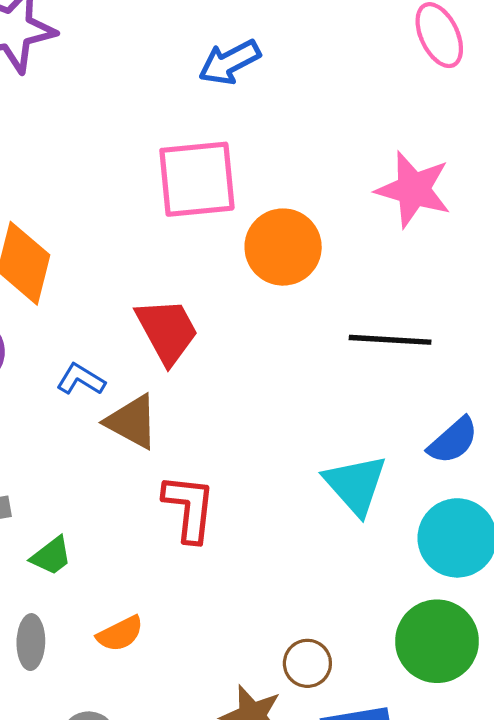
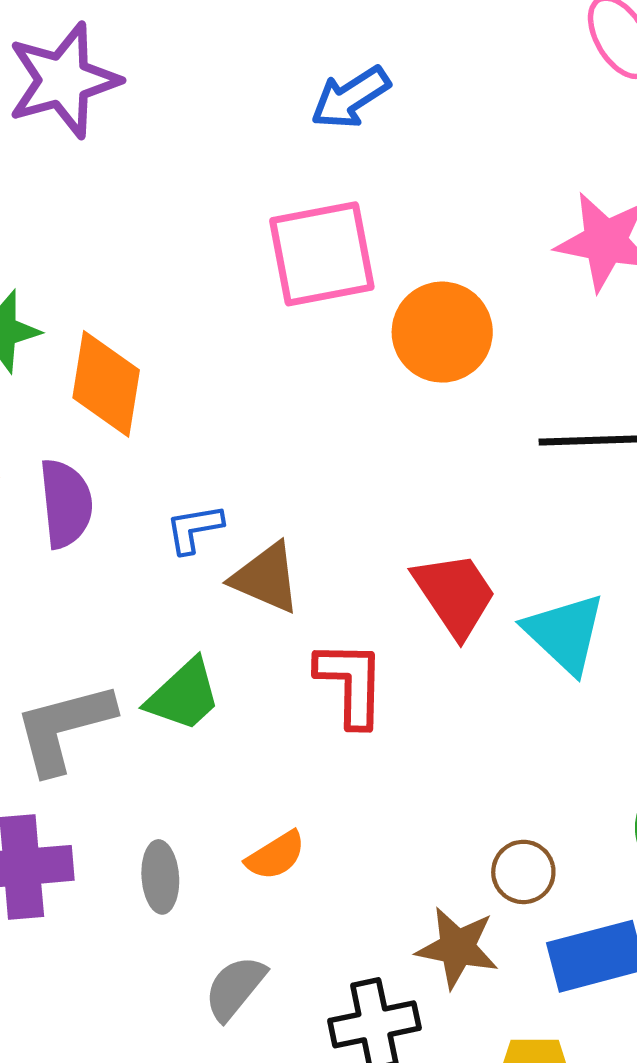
red trapezoid: (167, 331) -> (455, 594), moved
blue L-shape: (81, 379) -> (194, 529), turned -36
green trapezoid: (51, 556) -> (184, 695), moved, size x1.4

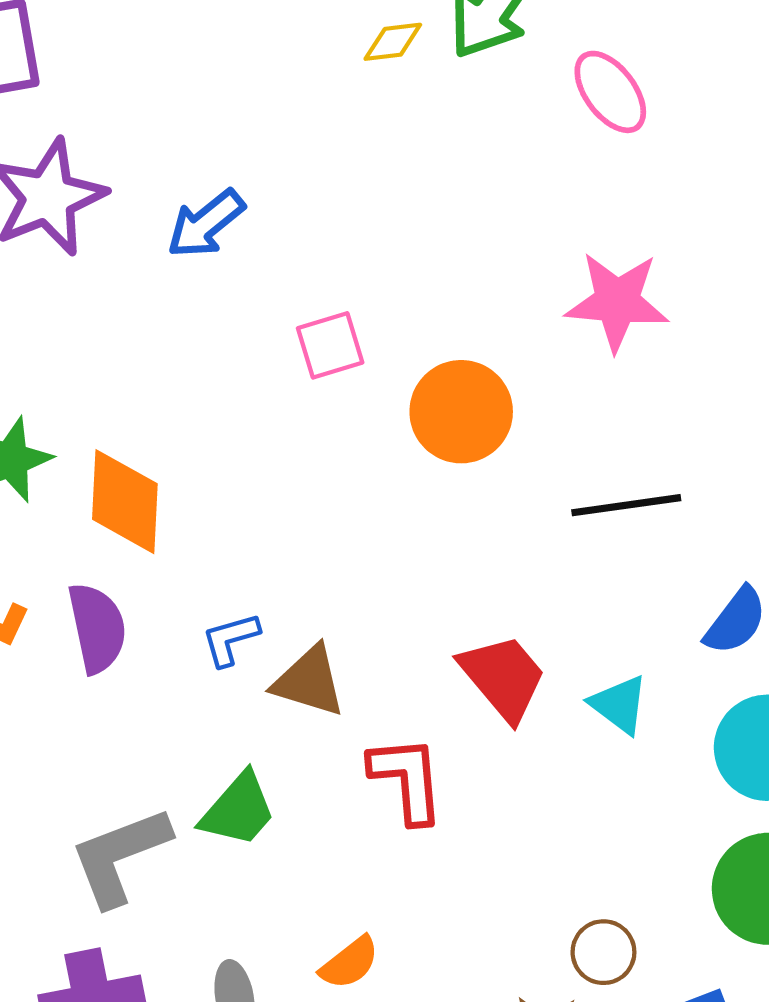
blue arrow: (350, 98) -> (206, 224), moved
pink square: (322, 254) -> (330, 345), size x0.6
cyan triangle: (565, 633) -> (619, 705), size x0.7

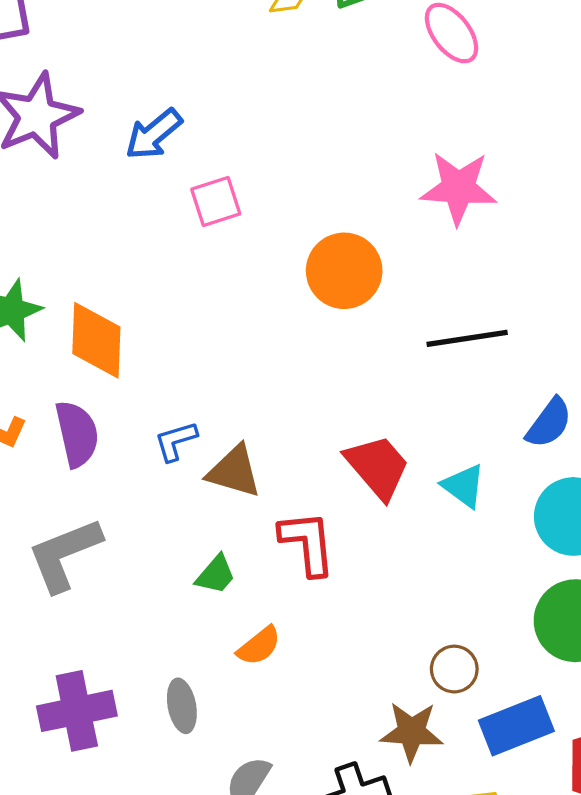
pink square: (330, 345) -> (216, 202), moved
green trapezoid: (238, 810) -> (216, 575), moved, size x0.7
gray L-shape: (120, 856) -> (64, 554), moved
orange semicircle: (350, 963) -> (259, 646), moved

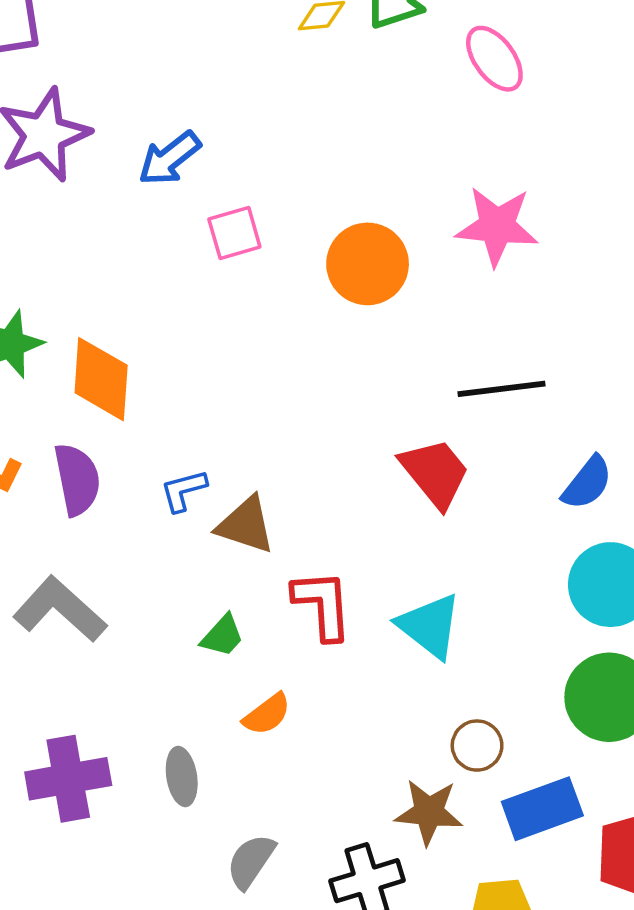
orange circle: (344, 271) -> (368, 264), moved
red trapezoid: (378, 467) -> (435, 473), moved
cyan triangle: (464, 486) -> (430, 626), moved, size x1.4
gray L-shape: (64, 554) -> (60, 609), turned 62

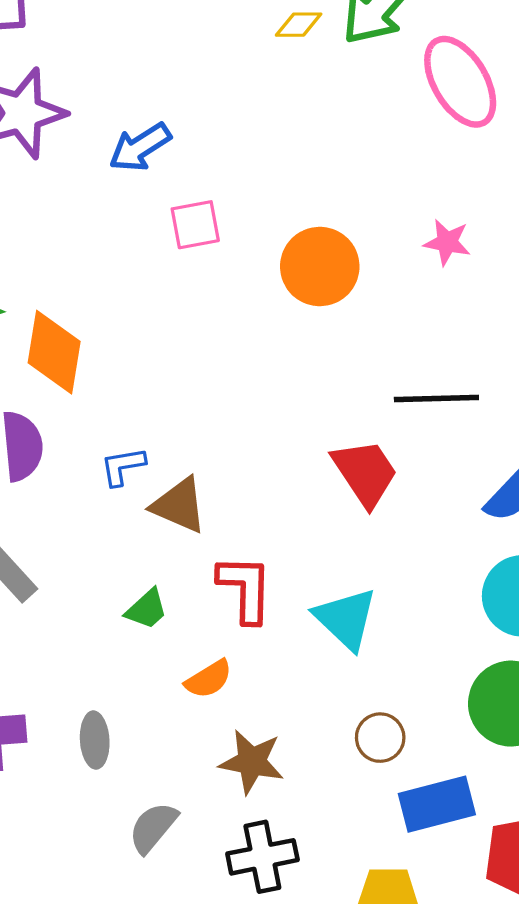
pink ellipse: (494, 59) -> (460, 82), size x1.4
pink star: (497, 226) -> (447, 242), size x0.6
orange semicircle: (267, 714) -> (209, 679), moved
brown star: (429, 812) -> (252, 762), moved

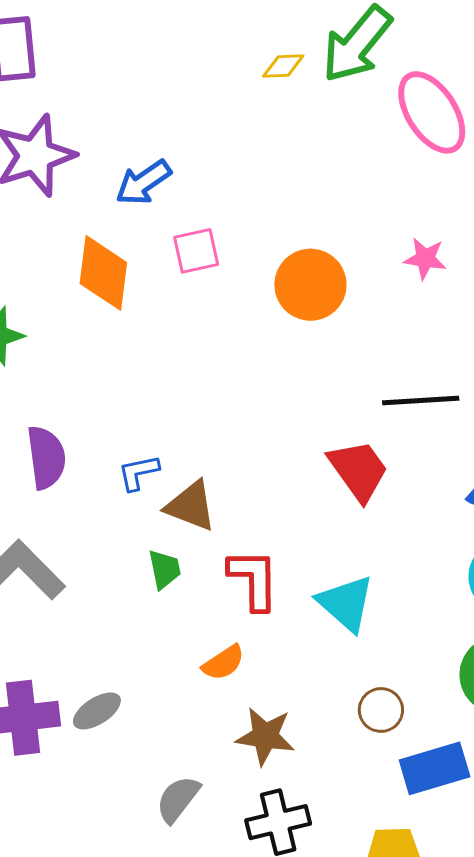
orange diamond: (54, 352) -> (103, 273), moved
green trapezoid: (147, 609) -> (164, 569), moved, turned -57
gray ellipse: (95, 740) -> (97, 711), moved, turned 63

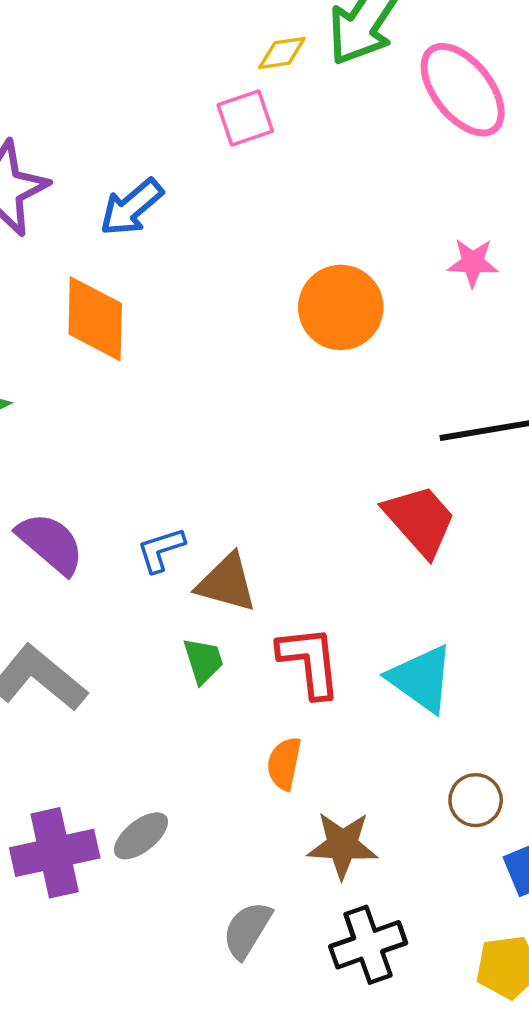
pink square: (196, 251) -> (245, 118), moved
purple semicircle: (46, 457) -> (50, 543), turned -36
orange semicircle: (223, 663) -> (284, 763), turned 141

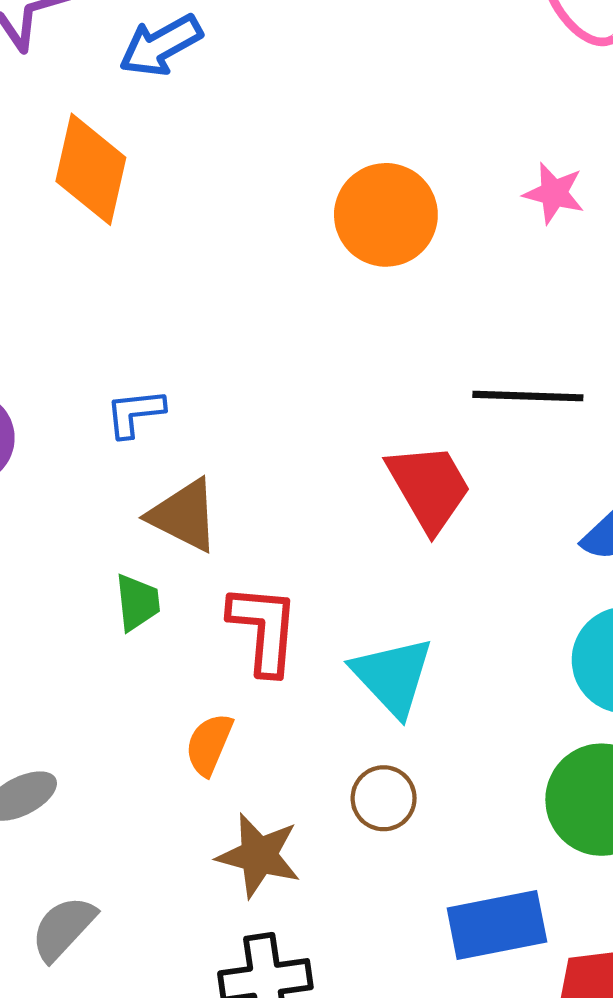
blue L-shape: (161, 550) -> (135, 413), moved
brown circle: (476, 800) -> (384, 798), moved
gray semicircle: (247, 930) -> (63, 928), moved

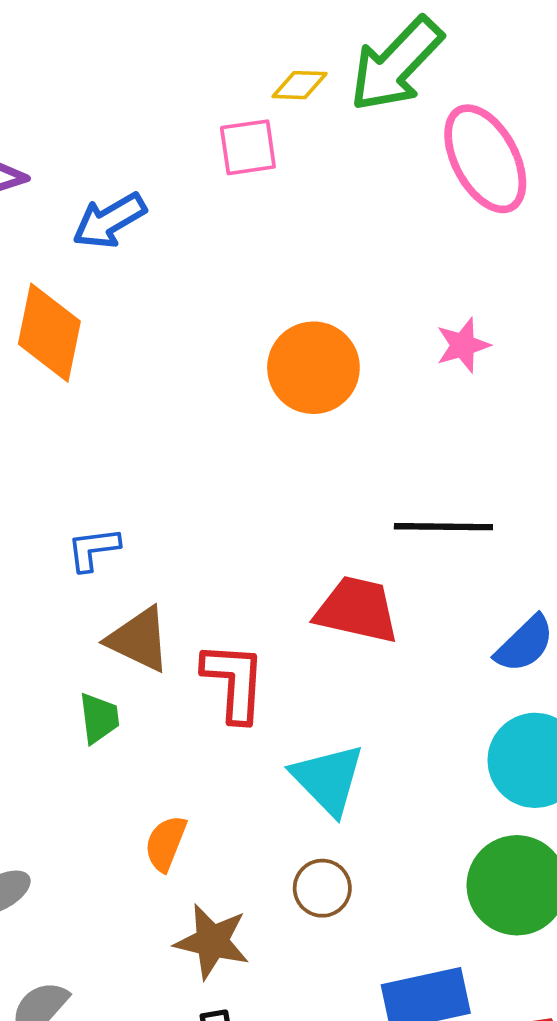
pink star: (554, 193) -> (463, 345), turned -30
red trapezoid: (429, 487) -> (357, 610), turned -46
red L-shape: (264, 629) -> (234, 682), moved

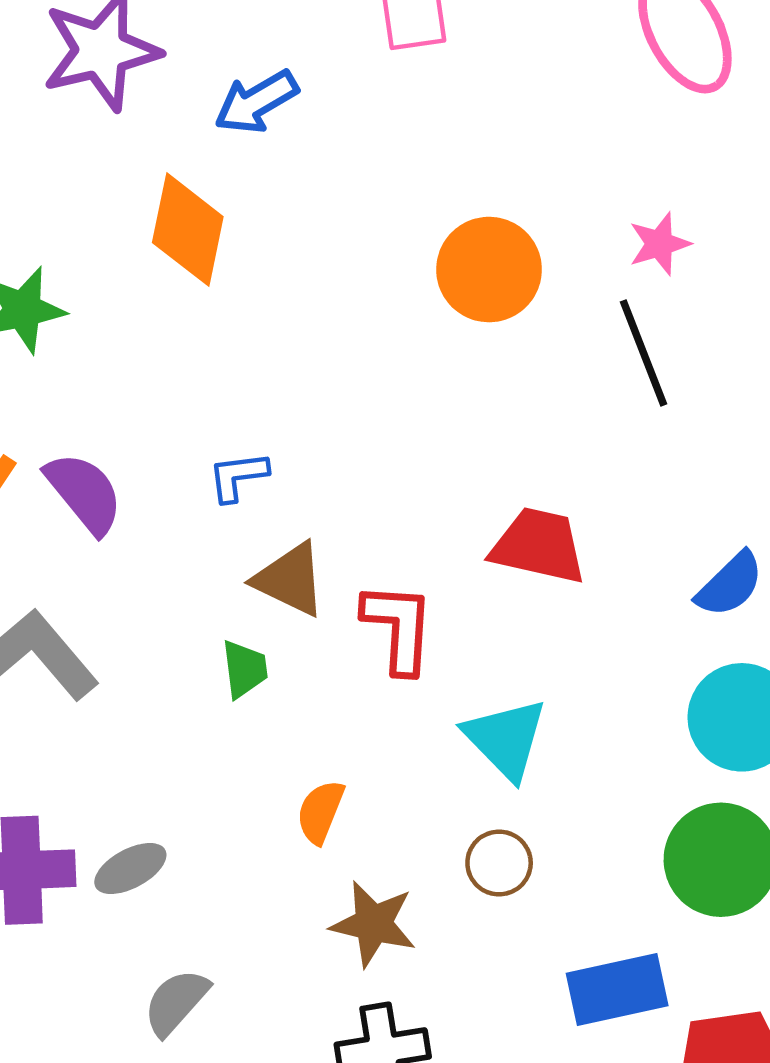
black line: (443, 527) -> (644, 353), moved, turned 68

